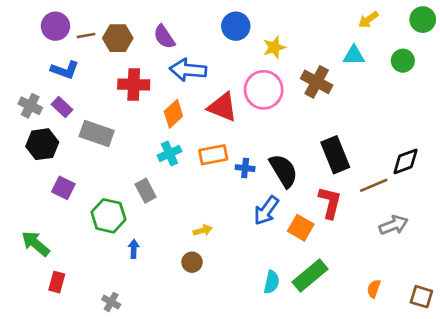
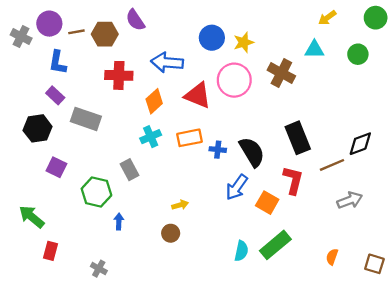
blue circle: (236, 26) -> (212, 38), moved
purple semicircle: (164, 37) -> (135, 20), moved
blue L-shape: (65, 70) -> (58, 62), turned 80
gray cross: (30, 106) -> (21, 37), moved

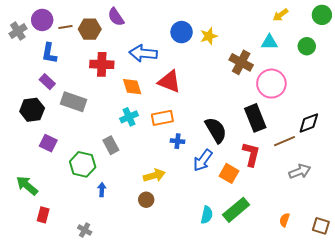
gray cross: (21, 37) -> (18, 31), turned 30
pink circle: (234, 80) -> (271, 84), moved
orange diamond: (154, 101) -> (132, 87), turned -65
blue cross: (218, 150) -> (177, 141), moved
yellow arrow: (180, 205) -> (154, 175), size x1.5

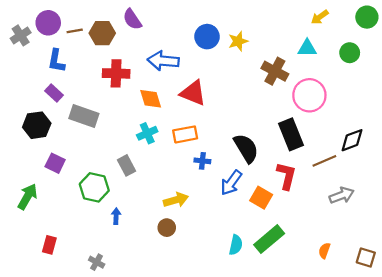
green arrow: (27, 186) -> (27, 197), moved, turned 80

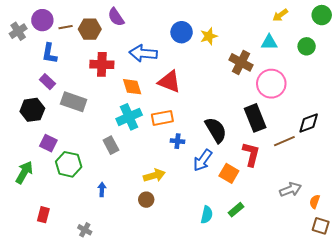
cyan cross: (147, 133) -> (129, 117), size x1.4
green hexagon: (94, 187) -> (69, 164), moved
gray arrow: (342, 195) -> (290, 190), moved
green rectangle: (269, 239) -> (236, 210), size x0.6
orange semicircle: (324, 251) -> (315, 202), moved

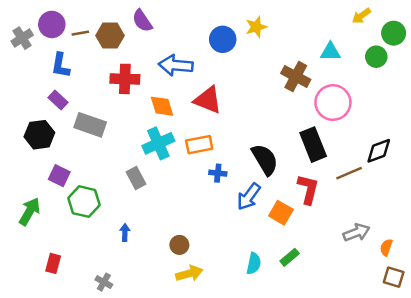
yellow arrow: (280, 15) -> (361, 16), moved
green circle: (322, 15) -> (394, 33), moved
yellow star: (209, 36) -> (256, 27), moved
yellow arrow: (154, 175) -> (189, 273), moved

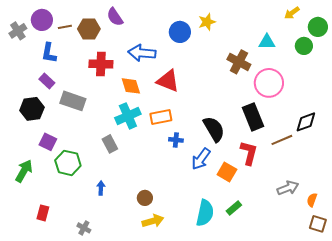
cyan semicircle: (254, 263) -> (205, 213), size x1.5

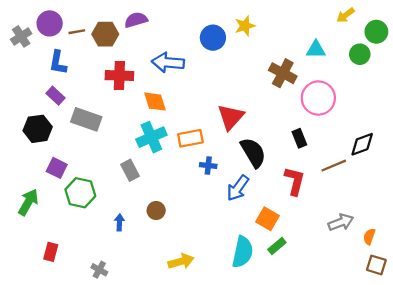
purple semicircle: (115, 17) -> (136, 20), turned 108
red triangle: (168, 81) -> (231, 117), moved, turned 50
black rectangle: (253, 117) -> (299, 138), size x0.6
orange square: (227, 172) -> (267, 219), moved
brown circle: (145, 198) -> (156, 211), moved

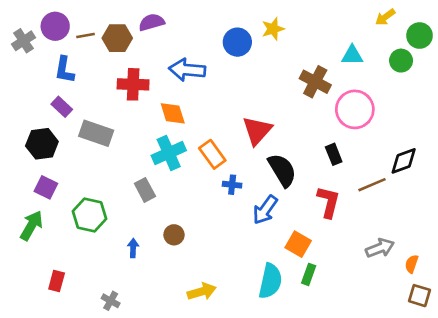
orange rectangle: (190, 138) -> (212, 154), turned 65
purple square: (57, 168) -> (46, 187), moved
green rectangle: (277, 246) -> (309, 274), turned -30

